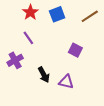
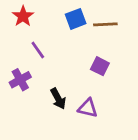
red star: (30, 12) -> (23, 16), moved
brown line: (90, 16) -> (105, 24), moved, turned 30

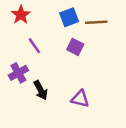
purple square: (100, 66) -> (75, 47), moved
black arrow: (58, 99) -> (41, 90), moved

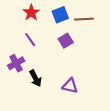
red star: (21, 15) -> (31, 13), moved
purple square: (75, 47) -> (66, 41), turned 32

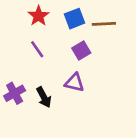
purple cross: (16, 63) -> (15, 93), moved
purple triangle: (70, 86) -> (75, 83), moved

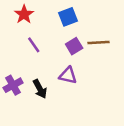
red star: (39, 16) -> (24, 14), moved
brown line: (104, 24) -> (99, 42), moved

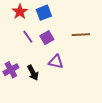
blue square: (68, 17) -> (44, 13), moved
purple square: (74, 46) -> (47, 38), moved

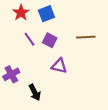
purple square: (47, 38) -> (50, 40), turned -32
black arrow: (33, 73) -> (35, 92), moved

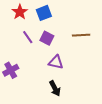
black arrow: (35, 92) -> (55, 88), moved

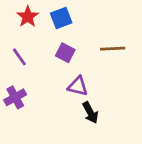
purple line: (28, 37) -> (19, 57), moved
black arrow: (55, 88) -> (90, 113), moved

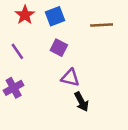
brown line: (113, 49) -> (102, 25), moved

